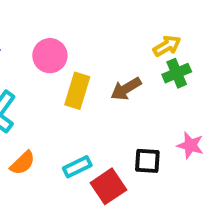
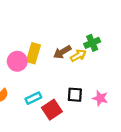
yellow arrow: (167, 46) -> (78, 56), moved
pink circle: (50, 56) -> (17, 61), moved
pink star: (190, 145) -> (100, 98), moved

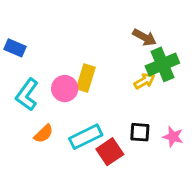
green cross: (92, 43) -> (162, 64), size x1.5
brown arrow: (62, 52) -> (144, 37), moved, turned -120
cyan rectangle: (33, 98) -> (86, 137), size x1.5

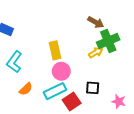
yellow rectangle: (86, 78) -> (55, 50), turned -30
pink circle: (65, 89) -> (61, 71), moved
pink star: (173, 137) -> (119, 101), moved

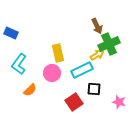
brown arrow: (96, 22) -> (97, 26), turned 35
pink circle: (61, 71) -> (52, 73), moved
cyan rectangle: (55, 91) -> (82, 70), moved

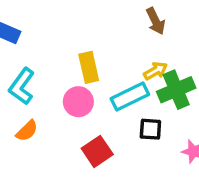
green cross: (109, 44) -> (176, 90), moved
orange semicircle: (30, 90) -> (27, 131), moved
red square: (74, 102) -> (97, 151), moved

